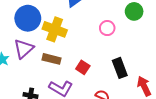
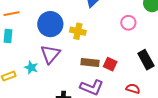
yellow cross: (55, 29) -> (78, 31), size x0.7
brown rectangle: (52, 59) -> (90, 62), moved

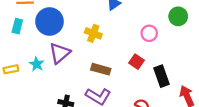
blue circle: (50, 24) -> (50, 21), moved
red square: (110, 64) -> (137, 62), moved

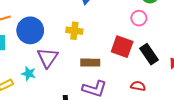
pink circle: (149, 33) -> (139, 18), moved
red square: (137, 62) -> (122, 47), size x1.5

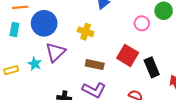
pink circle: (139, 18) -> (142, 23), moved

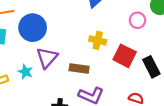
yellow cross: (86, 32) -> (98, 40), moved
brown rectangle: (95, 65) -> (79, 69), moved

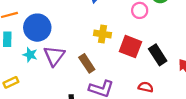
brown rectangle: (79, 69) -> (87, 63), turned 54
cyan star: (25, 72) -> (30, 55), moved

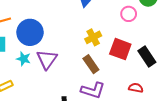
yellow cross: (102, 34) -> (93, 37), turned -35
brown rectangle: (87, 63) -> (91, 64), moved

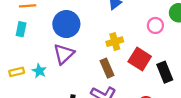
blue circle: (30, 32) -> (66, 24), moved
cyan star: (24, 59) -> (39, 71), moved

